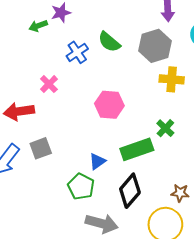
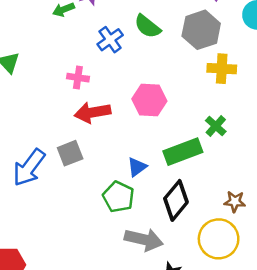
pink cross: (49, 84) -> (78, 78), turned -36
red arrow: (19, 111) -> (92, 112), moved

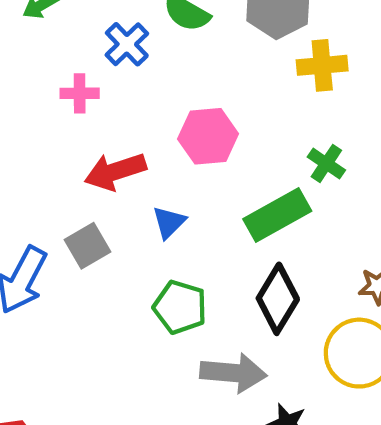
pink cross: (78, 78) -> (80, 93), moved
blue triangle: (137, 167) -> (169, 222), moved

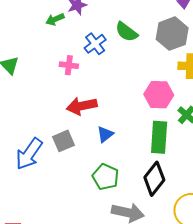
pink hexagon: (208, 136) -> (159, 95), moved
green rectangle: (277, 215) -> (159, 137), turned -64

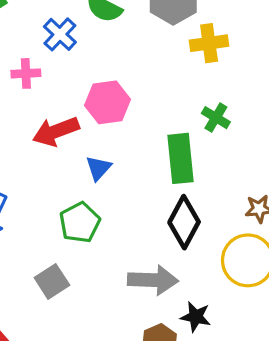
pink hexagon: (159, 95) -> (107, 102), moved
gray square: (64, 141) -> (52, 281), moved
green pentagon: (106, 177) -> (80, 222), moved, turned 30

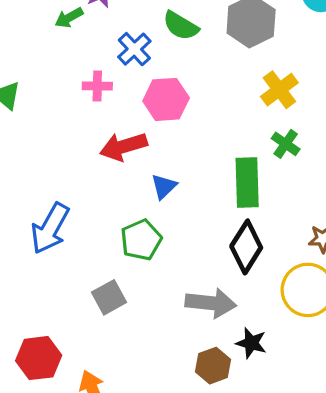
yellow cross: (209, 43) -> (279, 90), moved, turned -33
pink hexagon: (107, 102) -> (166, 99), moved

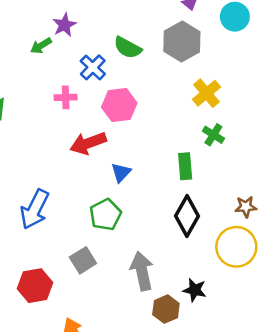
green rectangle: (247, 183) -> (185, 166), size x0.7
gray arrow: (211, 303) -> (142, 271), moved, turned -105
red hexagon: (39, 358) -> (35, 286), moved

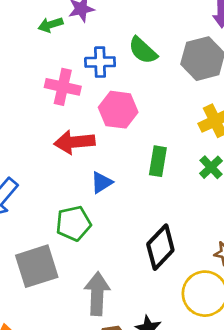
blue cross: (93, 67) -> (100, 62), turned 30
pink cross: (66, 97) -> (63, 87), size x1.4
green rectangle: (185, 166) -> (158, 161), moved
gray square: (83, 260) -> (37, 266), size x1.5

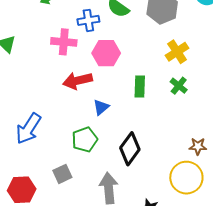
black diamond: (160, 247) -> (130, 149), moved
gray square: (37, 266) -> (62, 174), size x0.6

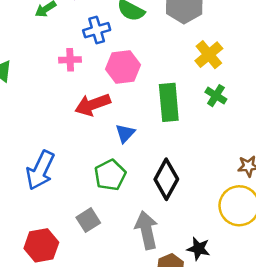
pink cross: (64, 42) -> (70, 60), size x0.7
green rectangle: (140, 86) -> (169, 102), size x1.4

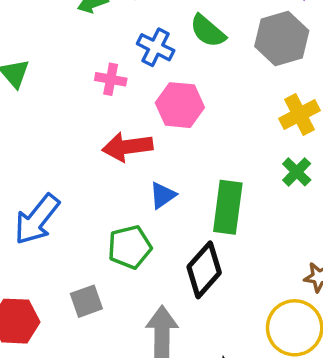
blue cross: (97, 30) -> (156, 47), turned 30
green rectangle: (169, 102) -> (228, 207), moved

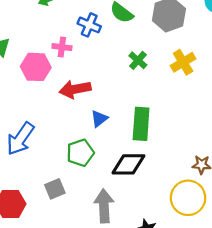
pink hexagon: (180, 105) -> (36, 67), moved
green cross: (297, 172) -> (138, 60), moved
black diamond: (204, 270) -> (128, 164), turned 52

